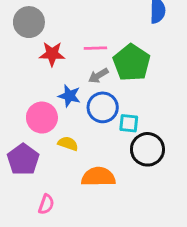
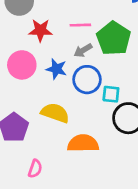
pink circle: (42, 118) -> (22, 65), moved
yellow semicircle: (68, 144) -> (55, 113), size x1.5

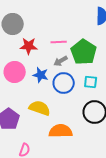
cyan square: (111, 94) -> (91, 82), moved

